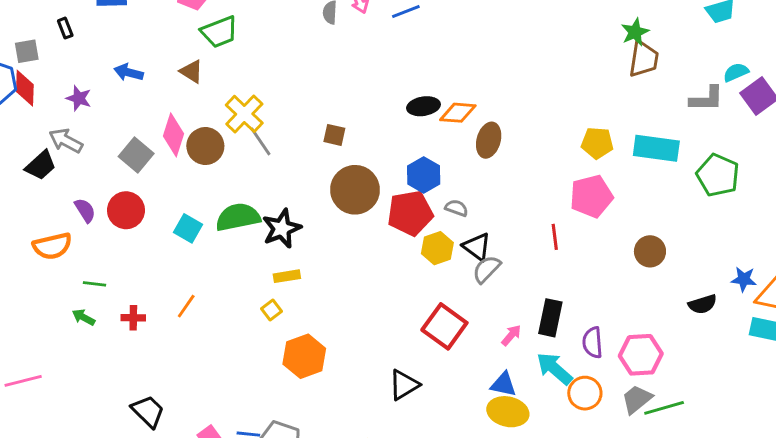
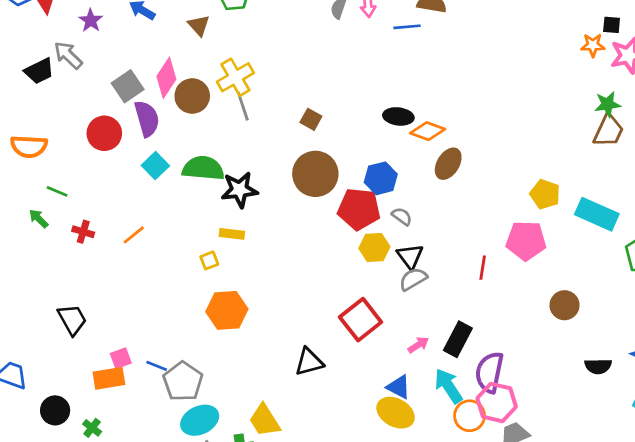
purple semicircle: (85, 210) -> (147, 119), moved, size x1.5
purple semicircle: (593, 342) -> (489, 372), size x1.4
pink hexagon: (641, 355) -> (497, 403), moved

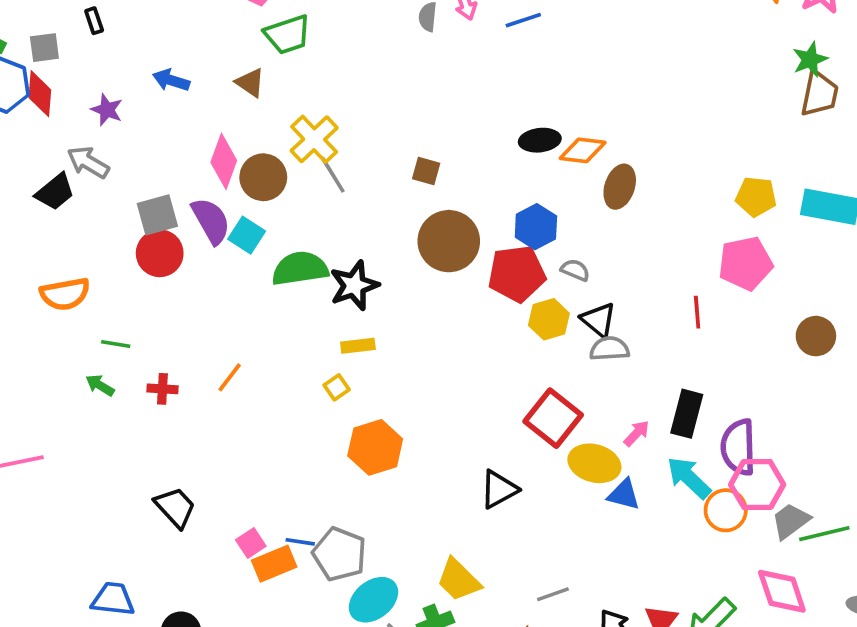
gray square: (128, 86) -> (157, 215), moved, turned 32
cyan square: (155, 166) -> (247, 235), moved
gray semicircle: (413, 279) -> (609, 349), turned 40
orange rectangle: (109, 378) -> (274, 564), moved
yellow ellipse: (396, 413) -> (594, 463), moved

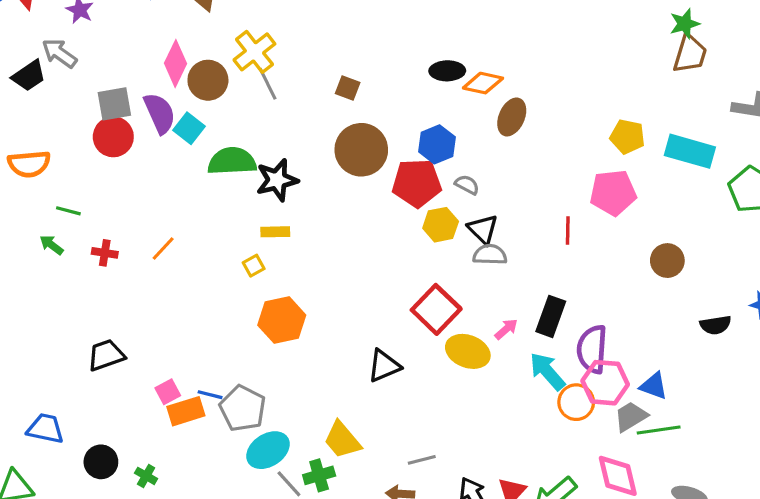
blue triangle: (624, 495) -> (654, 386), moved
black trapezoid: (175, 507) -> (106, 355), turned -72

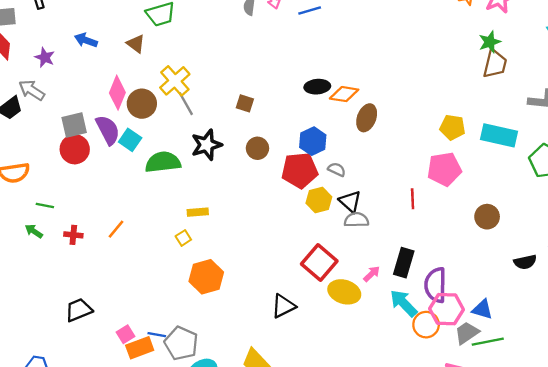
brown circle: (361, 150) -> (257, 148), size x0.6
black star: (277, 180) -> (206, 145), moved

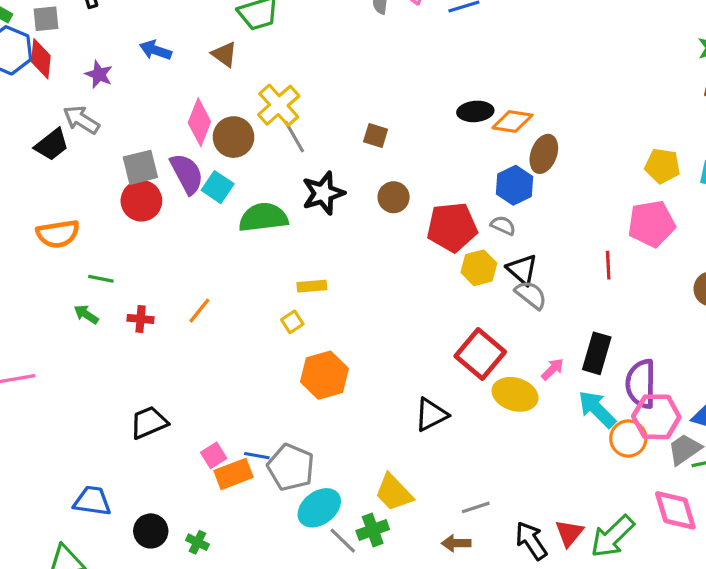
blue hexagon: (313, 141) -> (515, 185), moved
gray semicircle: (356, 220) -> (531, 295), turned 40

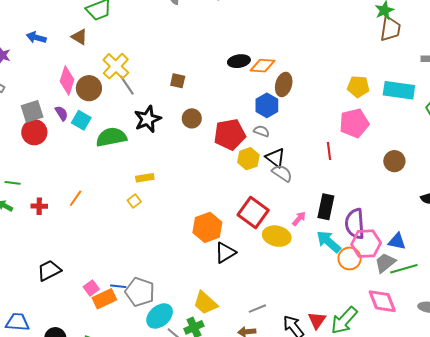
purple semicircle: (187, 174) -> (61, 113), size x0.6
orange hexagon: (324, 375) -> (207, 227), moved

